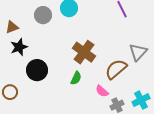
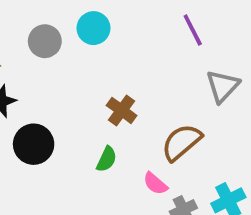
brown cross: (84, 52) -> (122, 110), size x0.7
gray triangle: (138, 52) -> (223, 86), moved

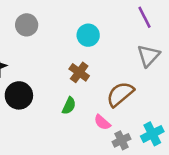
cyan circle: (93, 28) -> (88, 35), moved
purple line: (193, 30) -> (145, 17), moved

